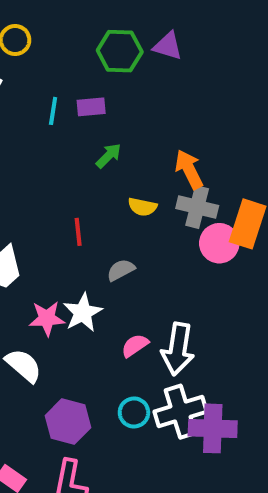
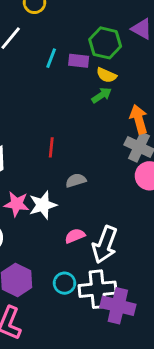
green hexagon: (120, 51) -> (105, 43), moved
green arrow: (109, 156) -> (102, 95), moved
yellow semicircle: (142, 207) -> (106, 75), moved

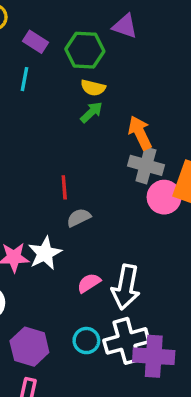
purple rectangle: (79, 61) -> (36, 42), moved, turned 36
red line: (51, 147) -> (64, 187), moved

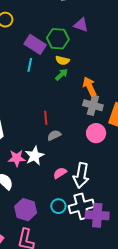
purple rectangle: (36, 42) -> (35, 44), moved, size x1.5
cyan line: (25, 79) -> (30, 65), moved
pink circle: (164, 197) -> (96, 133), moved

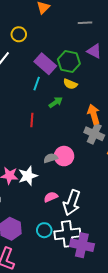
green arrow: (62, 75) -> (56, 102), moved
red line: (46, 118) -> (32, 120), moved
pink circle: (96, 133) -> (64, 156), moved

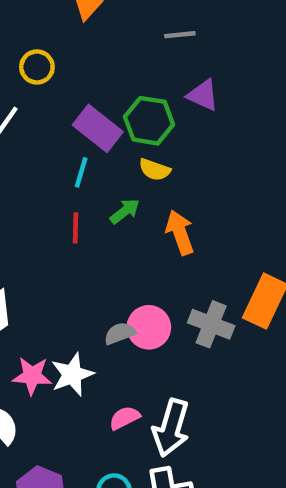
orange arrow: (94, 114) -> (180, 232), moved
red line: (32, 120) -> (76, 228), moved
gray cross: (94, 134) -> (211, 324), moved

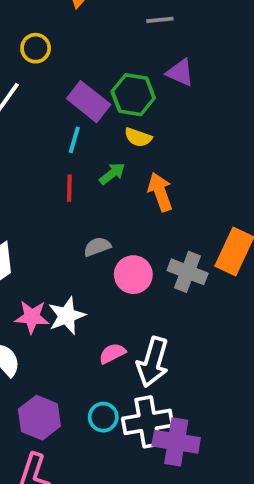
gray semicircle: (120, 333) -> (97, 247), moved

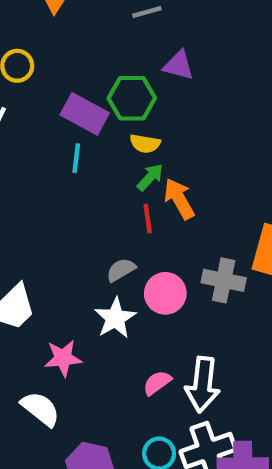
green arrow: (112, 174) -> (150, 177), moved
red line: (69, 188) -> (148, 218), moved
white star: (67, 316) -> (115, 318), moved

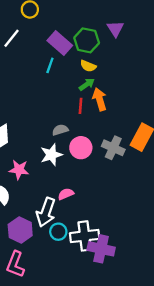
purple triangle: (179, 65) -> (115, 29), turned 30
white arrow: (203, 385) -> (46, 212), moved

